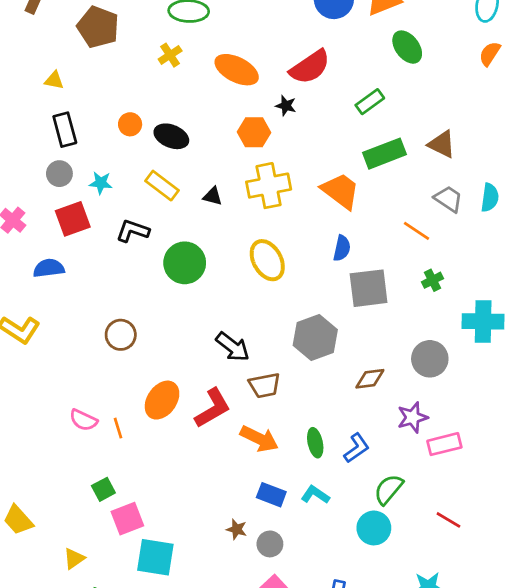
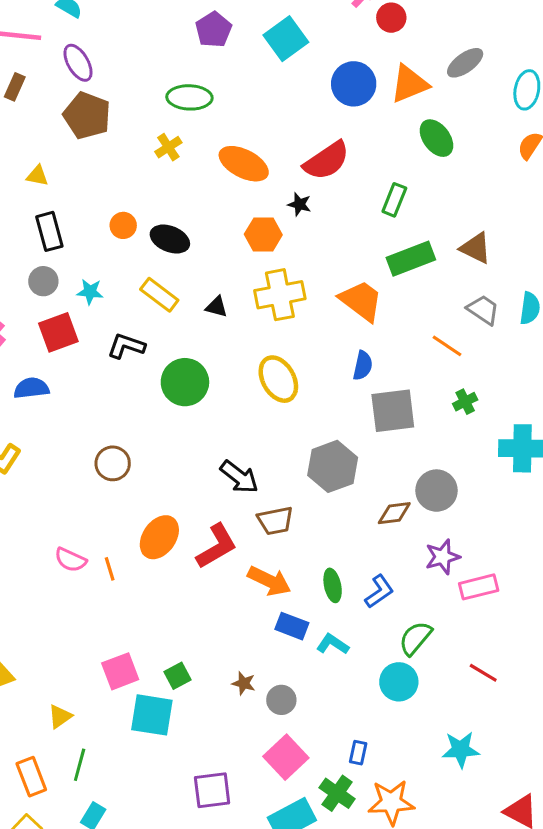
green rectangle: (370, 102) -> (394, 200), turned -32
gray circle: (430, 359) -> (436, 491), moved
green square: (103, 489) -> (177, 676), moved
blue rectangle: (271, 495) -> (292, 626), moved

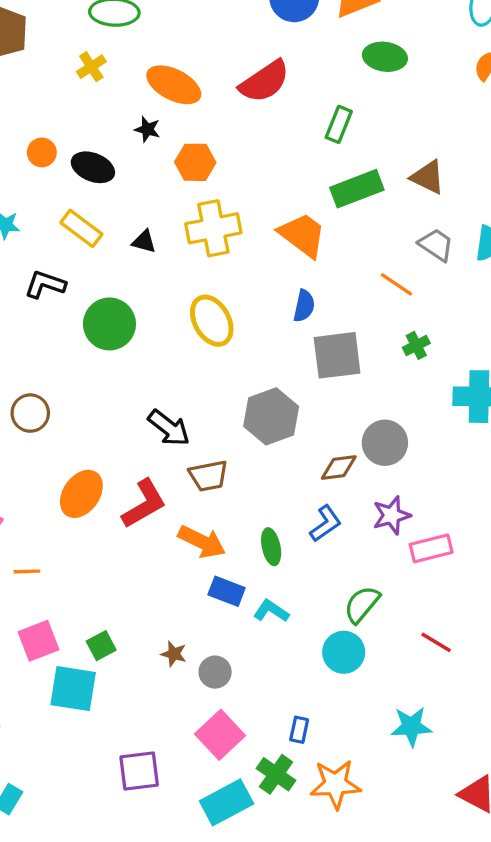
green ellipse: (436, 138) -> (385, 57), turned -45
black star: (299, 204) -> (147, 129), moved
orange line: (110, 569) -> (27, 571), moved, turned -75
blue L-shape: (379, 591) -> (326, 524), moved

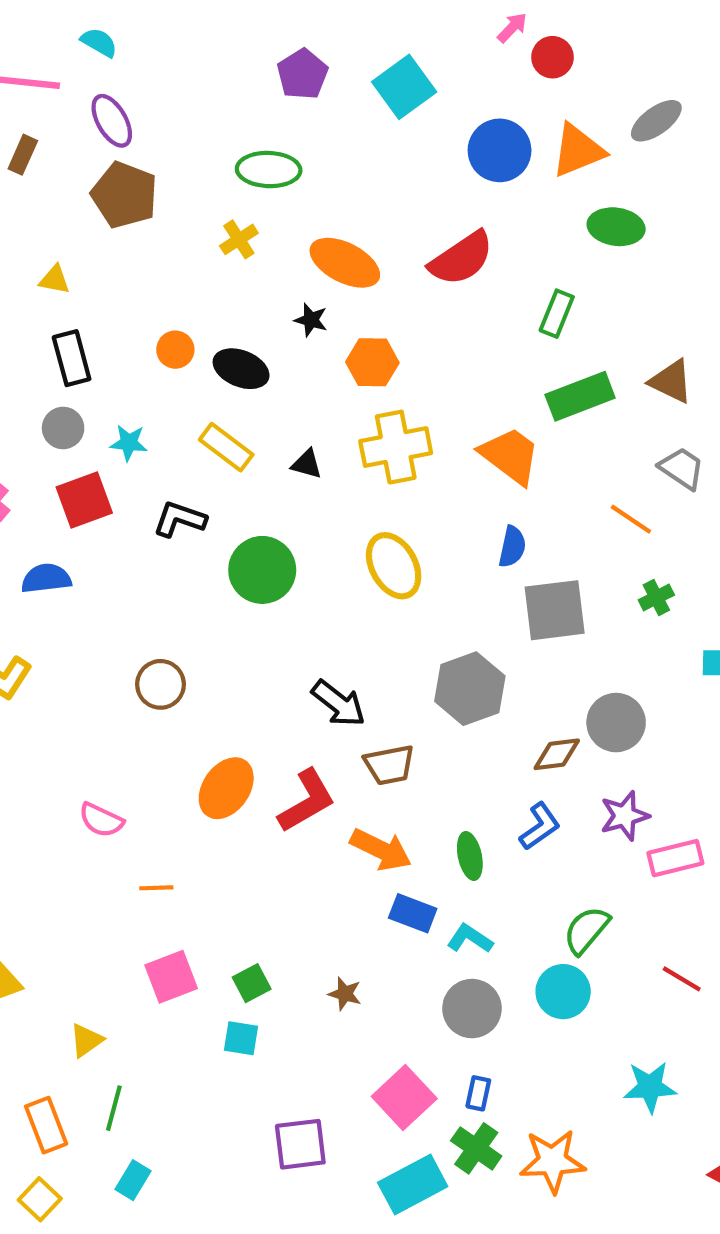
gray circle: (215, 672) -> (472, 1009), moved, size x1.4
cyan square: (73, 689) -> (241, 1038), moved, size x0.6
blue rectangle: (299, 730) -> (478, 1093), moved

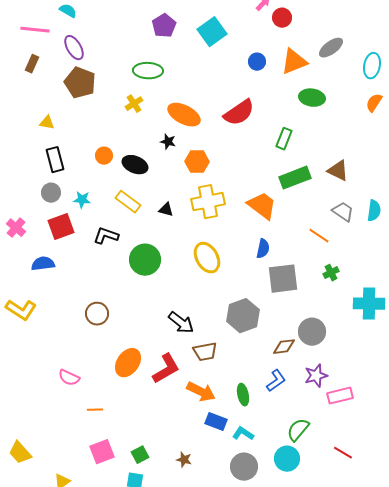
blue circle: (500, 150) -> (257, 62), size x0.6

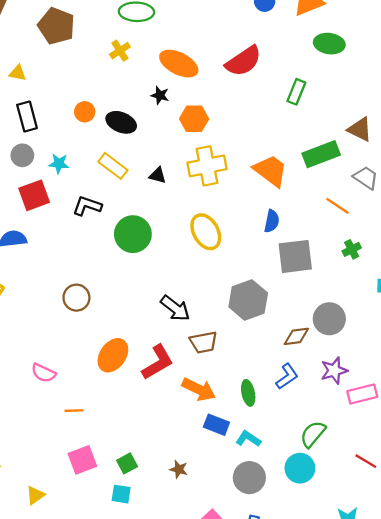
green rectangle: (295, 178) -> (321, 154), moved

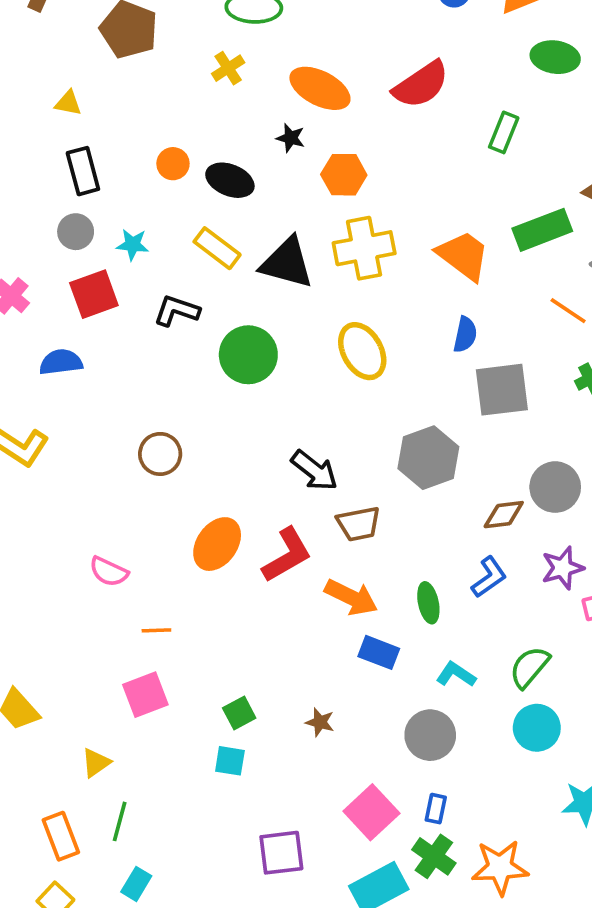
black triangle: (158, 175) -> (287, 263), size x2.0
cyan L-shape: (248, 439) -> (456, 674), moved
pink square: (82, 460) -> (145, 695), moved
cyan circle: (300, 468) -> (537, 728), moved

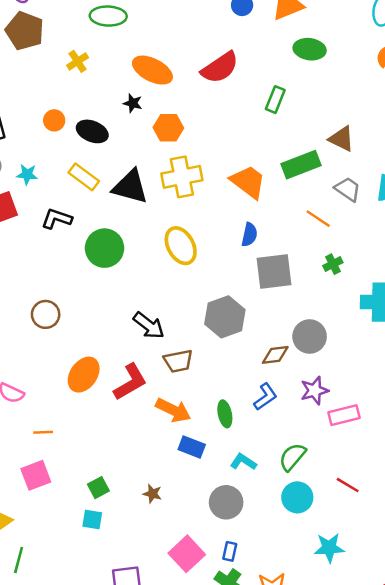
yellow cross: (228, 68) -> (78, 61), moved

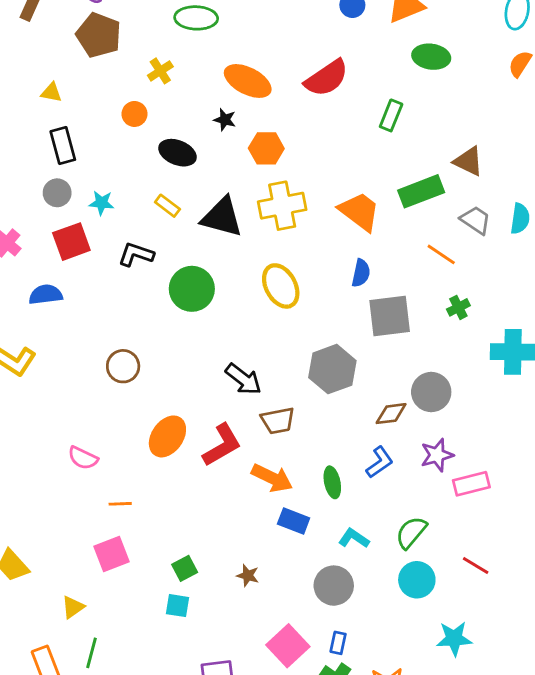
orange circle: (54, 120) -> (135, 114), moved
yellow rectangle: (84, 177) -> (167, 206), size x0.7

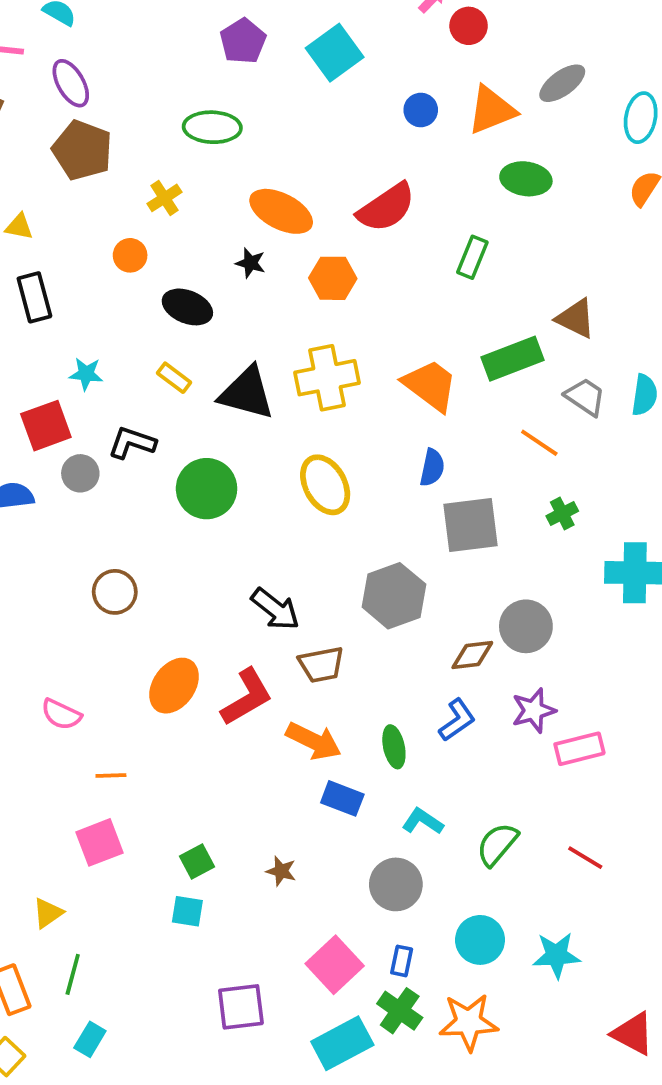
orange hexagon: (266, 148) -> (333, 278), moved
gray circle: (57, 193) -> (80, 473), moved
green semicircle: (411, 532) -> (497, 844), moved
cyan circle: (417, 580) -> (480, 940), moved

